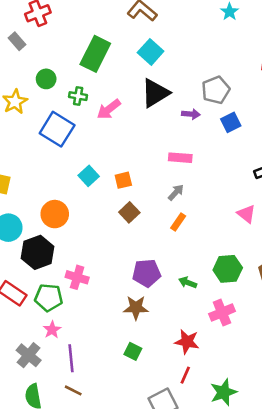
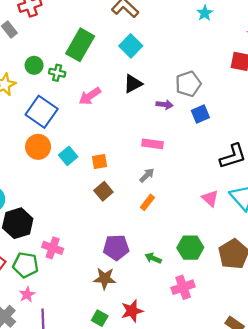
black triangle: (155, 93) -> (133, 84), size x0.7
green cross: (78, 96) -> (57, 73), moved
orange circle: (55, 214) -> (38, 147), moved
red star: (187, 342) -> (132, 311), moved, turned -30

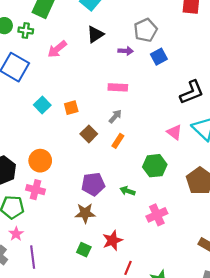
orange circle: (38, 147) -> (40, 161), moved
brown square: (103, 191) -> (89, 134), moved
green hexagon: (190, 248) -> (155, 166), moved

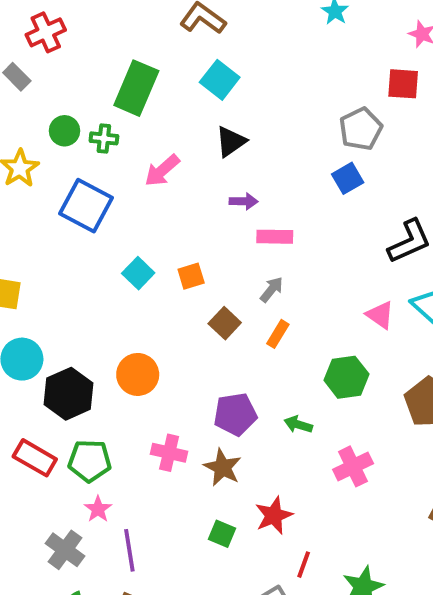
gray pentagon: (145, 30) -> (361, 129), moved
purple arrow: (126, 51) -> (244, 201), moved
pink cross: (35, 190) -> (169, 453), moved
brown star: (85, 213) -> (222, 467), turned 30

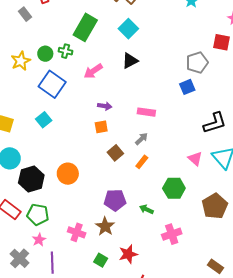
green circle: (65, 131) -> (45, 54), moved
purple arrow: (244, 201) -> (105, 106), moved
cyan square: (138, 273) -> (44, 120), moved
pink cross: (169, 453) -> (77, 232), moved

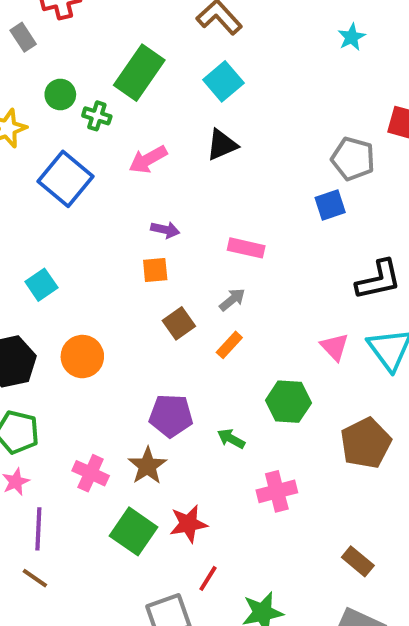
green circle: (45, 54) -> (60, 95), moved
gray pentagon: (197, 63) -> (353, 159), turned 30
cyan square: (44, 120) -> (41, 285), moved
green square: (101, 260) -> (134, 531), size x1.6

